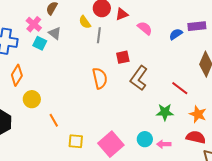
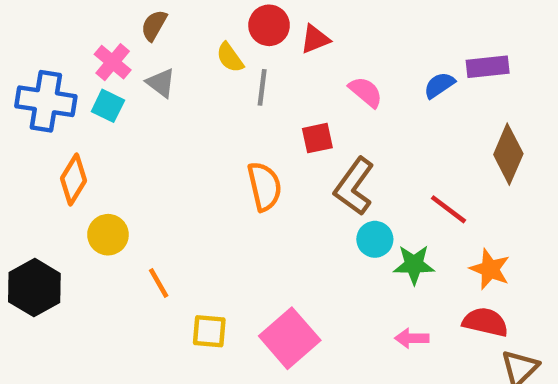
pink semicircle: (145, 28) -> (366, 92), moved
cyan square: (40, 43) -> (108, 106), moved
cyan circle: (145, 139) -> (375, 239), moved

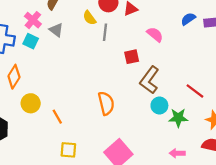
blue semicircle: (439, 85) -> (188, 19), moved
orange semicircle: (264, 186) -> (106, 103), moved
orange line: (159, 283) -> (57, 117), moved
yellow square: (209, 331) -> (68, 150), moved

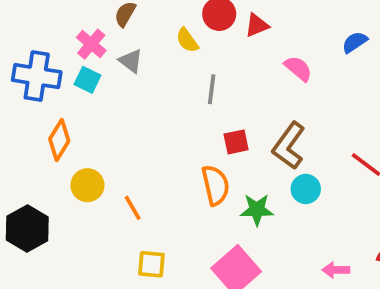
gray line: (105, 32) -> (212, 89), moved
red square: (132, 57) -> (236, 142), moved
green star: (178, 118) -> (257, 210), moved

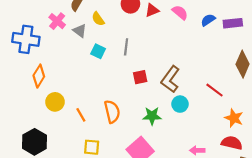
yellow semicircle: (187, 40) -> (98, 19), moved
pink semicircle: (298, 69) -> (180, 12), moved
cyan square: (87, 80) -> (98, 51), moved
orange semicircle: (215, 185) -> (112, 112), moved
black hexagon: (27, 228) -> (34, 142), moved

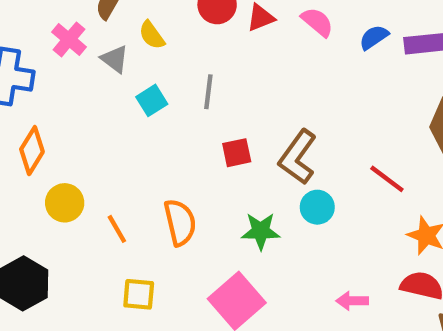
cyan square: (98, 51) -> (152, 100), turned 32

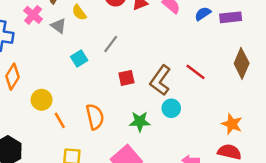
gray line: (208, 92) -> (111, 44), turned 30
cyan square: (152, 100) -> (79, 59), moved
red line: (387, 179) -> (195, 72), moved
yellow circle: (65, 203) -> (42, 100), moved

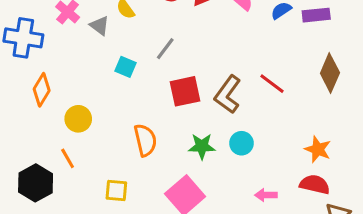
cyan square: (79, 59) -> (126, 67), turned -35
red square: (126, 78) -> (185, 91), size x1.5
cyan circle: (171, 108) -> (241, 143), moved
orange line: (60, 120) -> (68, 158), moved

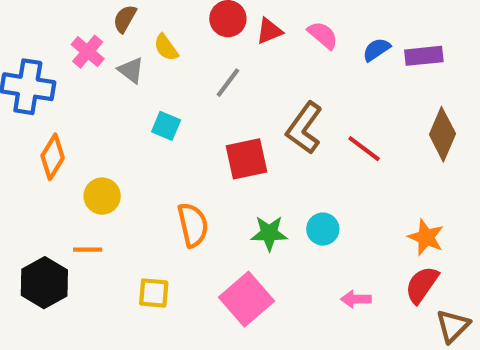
gray line: (165, 49) -> (228, 83), moved
brown L-shape: (228, 94) -> (304, 128), moved
orange line: (68, 158) -> (88, 250), turned -60
red semicircle: (315, 184) -> (422, 285), turned -68

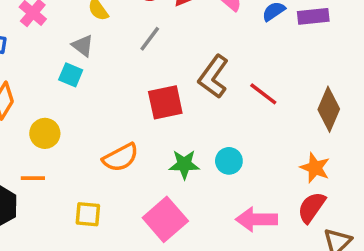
gray triangle: (131, 70) -> (83, 46), moved
cyan square: (166, 126) -> (71, 75), moved
brown diamond: (442, 134) -> (329, 109), moved
orange semicircle: (193, 225) -> (121, 157), turned 75
pink arrow: (356, 299) -> (256, 219), size x1.6

